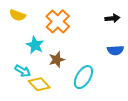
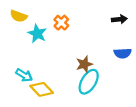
orange cross: (58, 21) -> (61, 23), size x0.6
cyan star: (35, 45) -> (37, 34), moved
brown star: (57, 60) -> (84, 64), moved

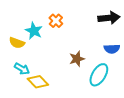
yellow semicircle: (19, 16) -> (17, 43), moved
black arrow: (119, 19) -> (109, 18), size x1.5
cyan ellipse: (89, 82) -> (99, 75), moved

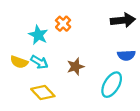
yellow semicircle: (17, 43) -> (19, 62), moved
brown star: (77, 59) -> (76, 67), moved
cyan arrow: (22, 69) -> (39, 62), moved

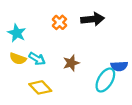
black arrow: (123, 20) -> (93, 19), moved
cyan star: (38, 35) -> (17, 33), moved
blue semicircle: (126, 55) -> (119, 66), moved

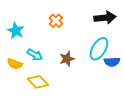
black arrow: (93, 19) -> (105, 18), moved
yellow semicircle: (18, 59) -> (15, 64), moved
cyan ellipse: (105, 80) -> (99, 49), moved

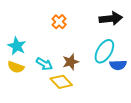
cyan star: (16, 31) -> (17, 46), moved
cyan arrow: (35, 55) -> (44, 64), moved
yellow diamond: (38, 82) -> (61, 82), moved

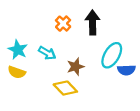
black arrow: (111, 19) -> (93, 22), moved, turned -85
cyan arrow: (44, 64) -> (47, 53), moved

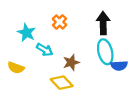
black arrow: (93, 22) -> (103, 23), moved
cyan star: (18, 50) -> (27, 33), moved
cyan ellipse: (112, 55) -> (105, 52), turned -45

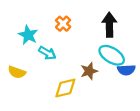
cyan ellipse: (105, 52) -> (112, 55), turned -45
brown star: (71, 62) -> (89, 71), moved
yellow diamond: (62, 83) -> (65, 88), turned -60

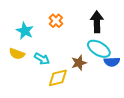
cyan arrow: (47, 53) -> (42, 59), moved
yellow semicircle: (17, 72) -> (17, 54), moved

